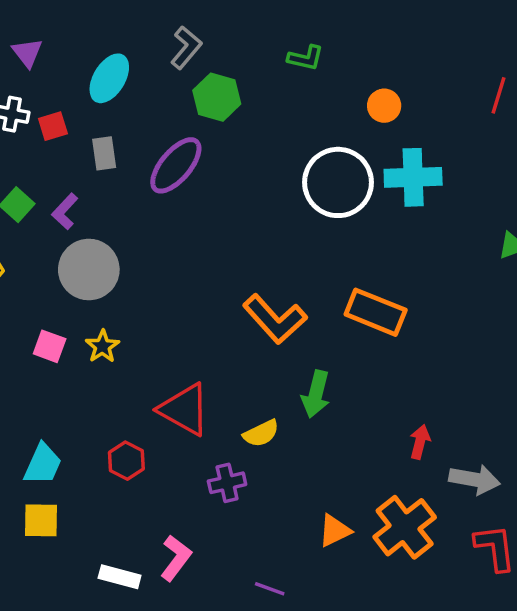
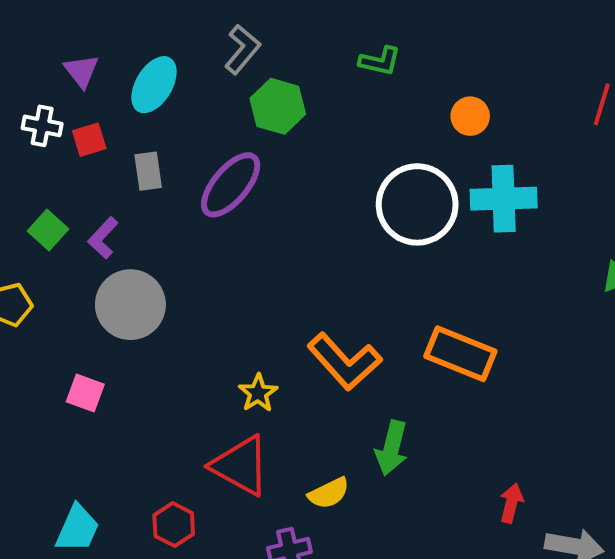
purple triangle: (27, 53) -> (81, 71), moved
yellow star: (102, 346) -> (258, 393), moved

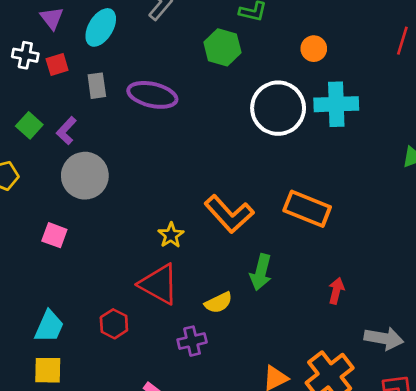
green hexagon: (278, 106) -> (222, 47), moved
purple ellipse: (231, 185) -> (152, 95), turned 63
red arrow: (511, 503) -> (336, 291), moved

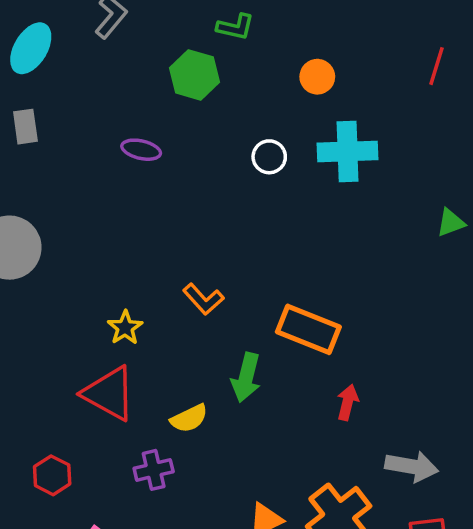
purple ellipse: (152, 95) -> (141, 150), moved, size x0.6
white circle: (278, 108) -> (269, 157), size x0.5
orange rectangle: (307, 209) -> (308, 329), moved
orange L-shape: (229, 214) -> (203, 299), size x0.6
red hexagon: (114, 324) -> (52, 475), moved

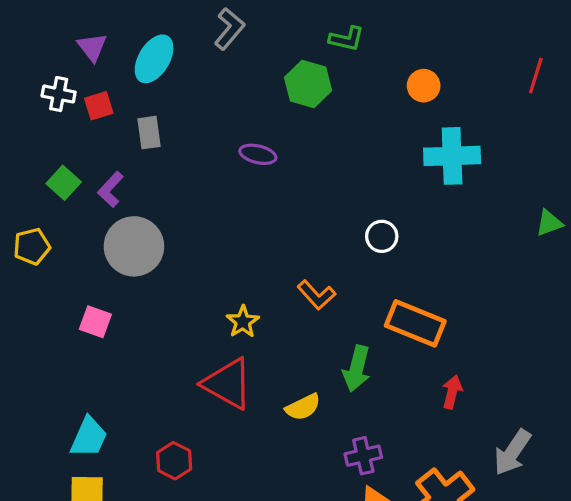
white circle: (269, 157) -> (382, 236), moved
gray arrow: (412, 466) -> (512, 452), turned 114
purple cross: (154, 470) -> (363, 456), moved

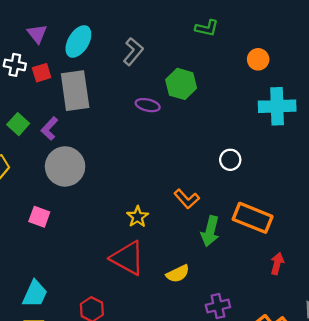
gray L-shape: (229, 29) -> (133, 52), moved
green hexagon: (308, 84) -> (181, 84), moved
gray rectangle: (149, 133) -> (75, 91), size x1.8
green arrow: (357, 369) -> (210, 231), moved

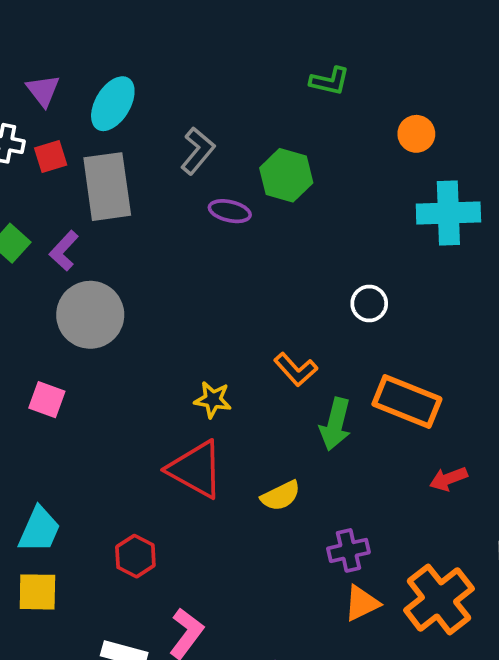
gray L-shape: (133, 52) -> (198, 151), moved
yellow star: (138, 217) -> (213, 400), turned -30
red arrow: (277, 264) -> (448, 479), turned -125

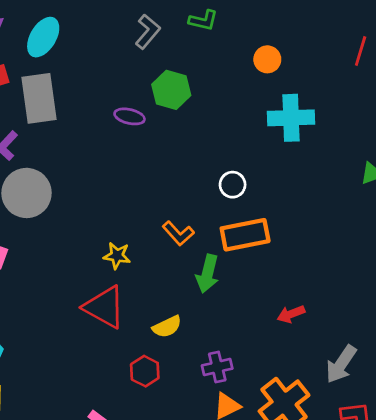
gray L-shape: (198, 151) -> (148, 32), moved
orange rectangle: (407, 402) -> (245, 235), moved, turned -33
red hexagon: (135, 556) -> (145, 371), moved

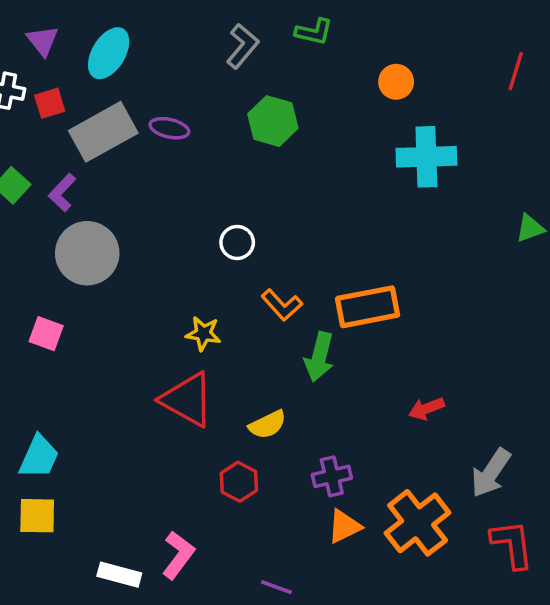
gray rectangle: (39, 98) -> (103, 132), turned 69
purple ellipse: (130, 116) -> (169, 128), moved
white circle: (233, 185) -> (237, 242), moved

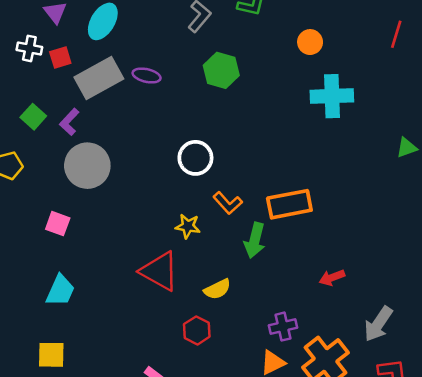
white circle: (237, 242) -> (195, 158), size x1.4
yellow star: (203, 334) -> (188, 226), moved
cyan trapezoid: (39, 457) -> (60, 291), moved
purple cross: (332, 476) -> (283, 327), moved

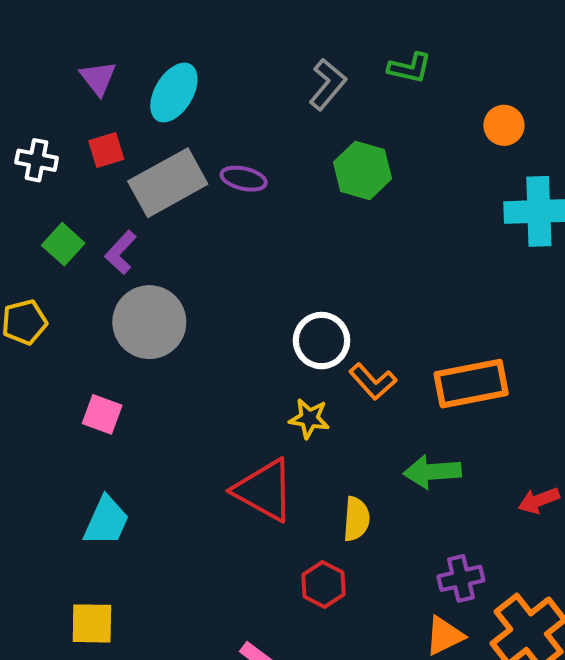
white cross: (29, 48) -> (37, 160), moved
white circle: (195, 158) -> (322, 341), moved
green arrow: (255, 240) -> (432, 472), moved, turned 72
yellow semicircle: (217, 289) -> (356, 519), turned -60

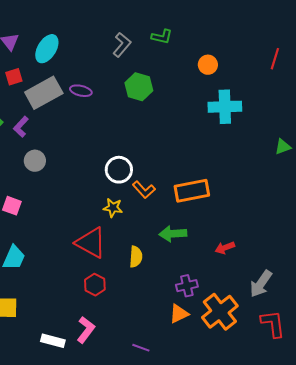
gray circle: (149, 322) -> (35, 161), size x0.6
red hexagon: (324, 584) -> (95, 285), moved

